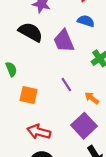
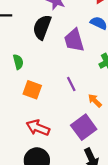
black semicircle: (31, 32) -> (42, 27), turned -105

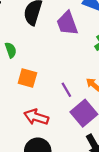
purple line: (71, 84) -> (66, 90), moved

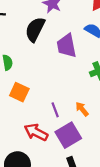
red arrow: (36, 117) -> (36, 132), moved

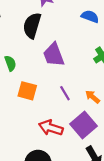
purple trapezoid: (67, 46) -> (54, 55), moved
purple line: (55, 110) -> (65, 93), moved

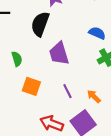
blue semicircle: (90, 16) -> (97, 33), moved

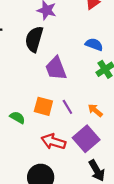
green semicircle: (17, 59) -> (17, 117), moved, turned -40
orange square: (31, 86) -> (43, 106), moved

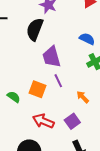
purple line: (67, 107) -> (58, 81), moved
purple square: (86, 139) -> (72, 121), size x0.7

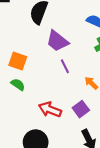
purple trapezoid: (52, 57) -> (57, 41), turned -35
orange square: (37, 89) -> (18, 61), moved

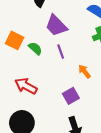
green semicircle: (18, 84) -> (35, 48), moved
red arrow: (50, 110) -> (26, 86), moved

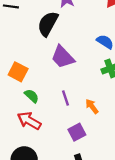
green semicircle: (35, 48) -> (32, 96), moved
purple line: (61, 51) -> (65, 98), moved

